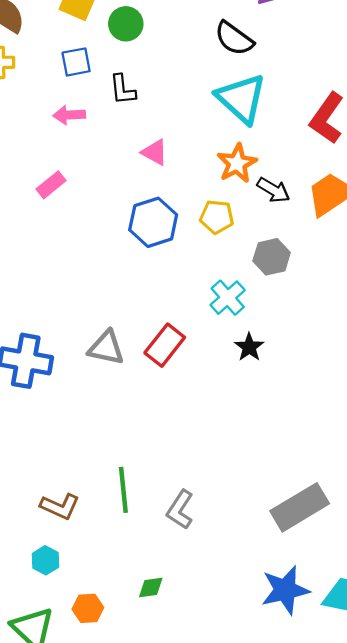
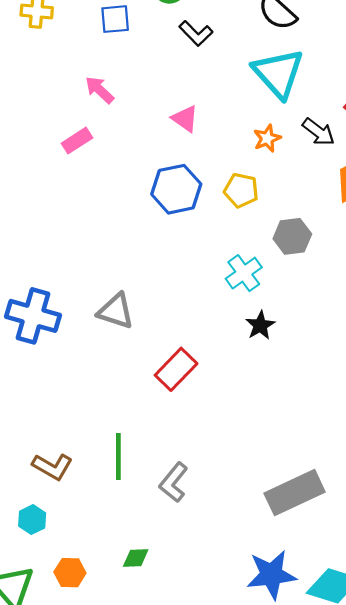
black L-shape: (123, 90) -> (196, 33), moved, turned -44
pink arrow: (69, 115) -> (100, 90), moved, turned 40
orange star: (237, 163) -> (267, 138), size x0.7
black arrow: (273, 190) -> (318, 132), moved
red rectangle: (165, 345) -> (176, 369), moved

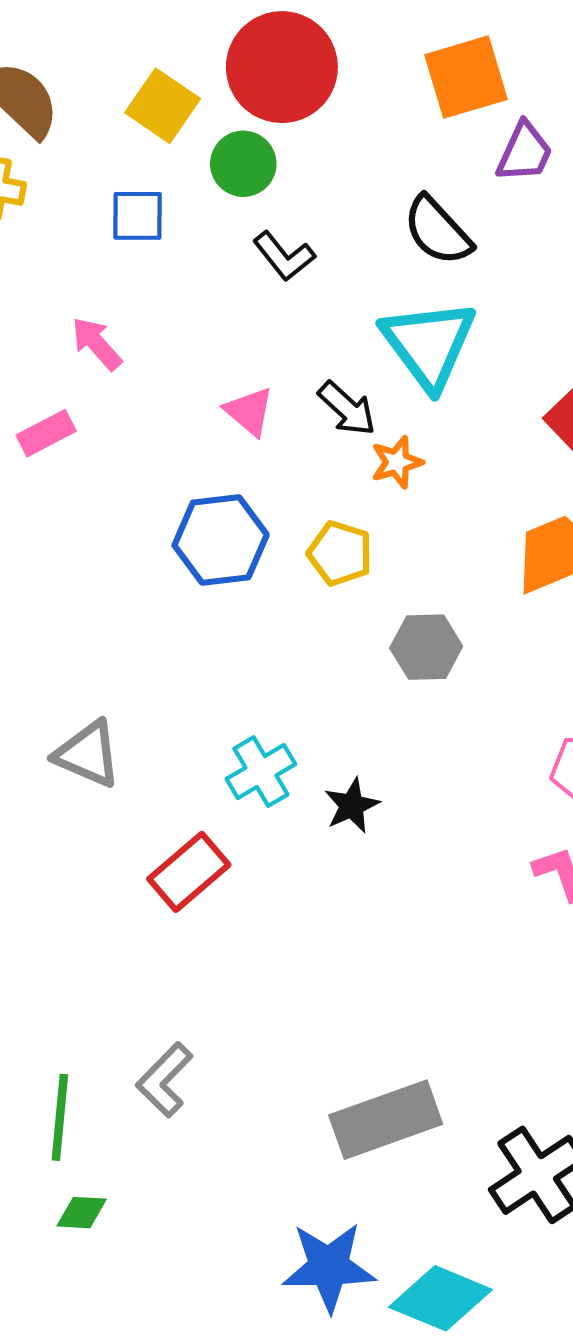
black arrow: (318, 132) -> (347, 409), moved
cyan cross: (244, 273) -> (261, 772), moved
green line: (118, 456) -> (60, 1117), moved

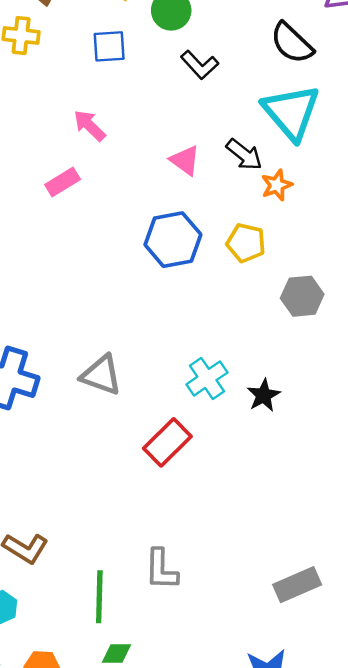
gray L-shape: (165, 1080) -> (161, 570), turned -39
gray rectangle: (386, 1120) -> (297, 585), size x0.7

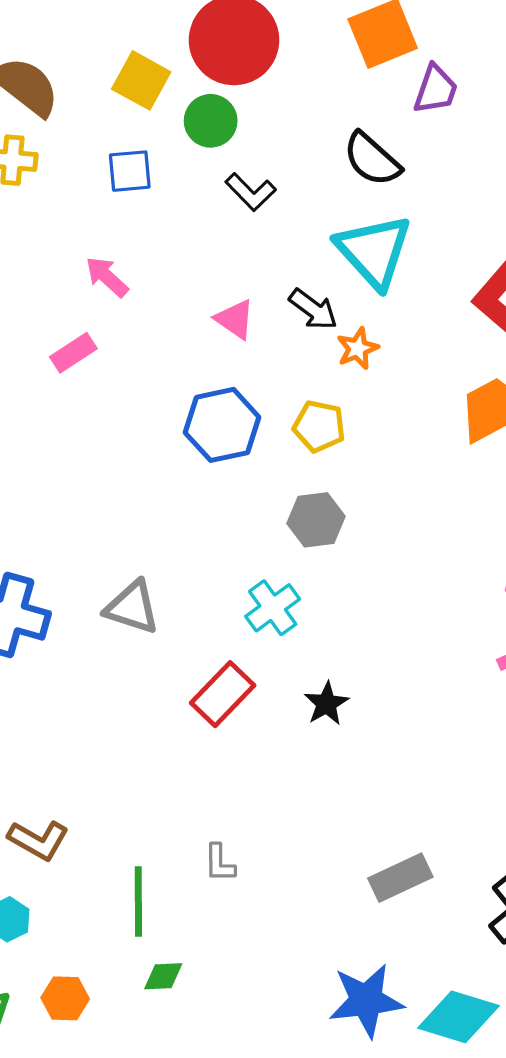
gray hexagon: (302, 296) -> (316, 520), moved
black star: (264, 395) -> (327, 704), moved
gray L-shape: (161, 570) -> (219, 863), size x0.7

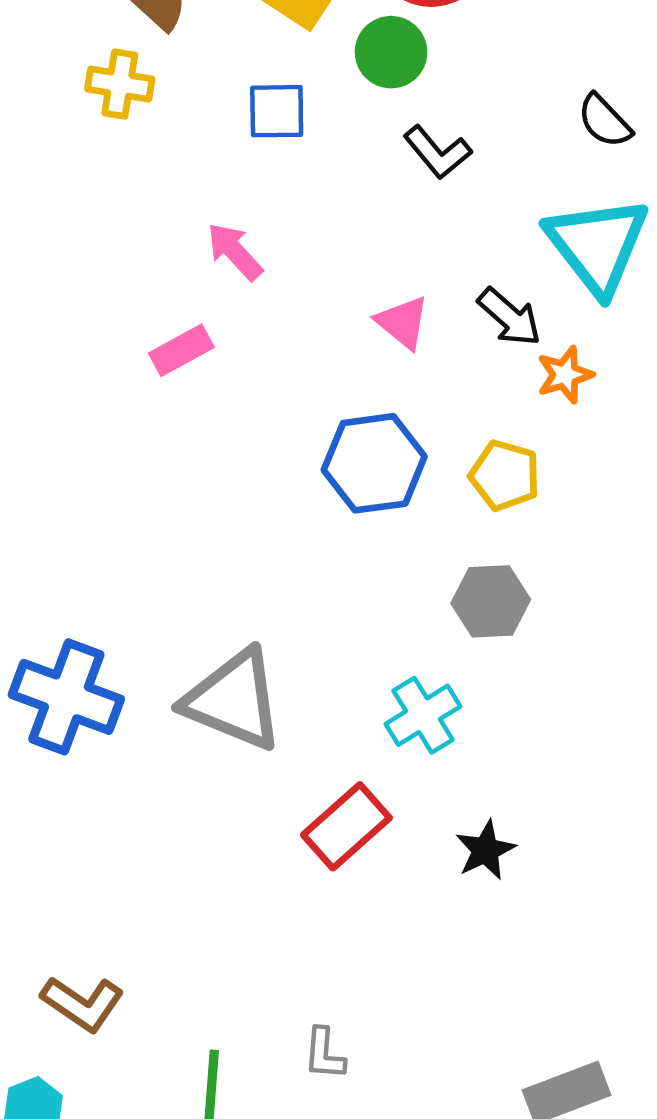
black semicircle: (372, 159) -> (604, 121), size x0.7
gray triangle: (132, 607) -> (234, 700), size x1.4

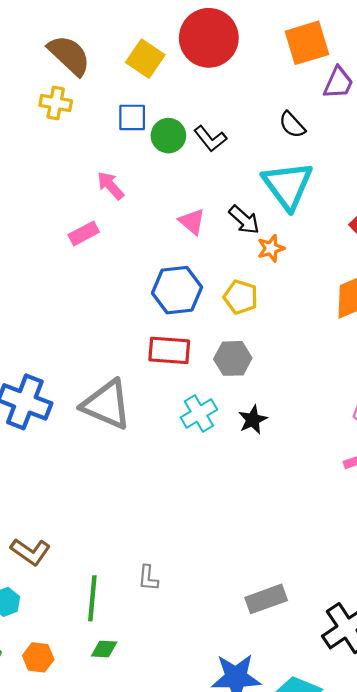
green circle: (391, 52) -> (168, 136), moved
red rectangle: (346, 826) -> (169, 350), moved, turned 45
black star: (485, 850) -> (253, 420), moved

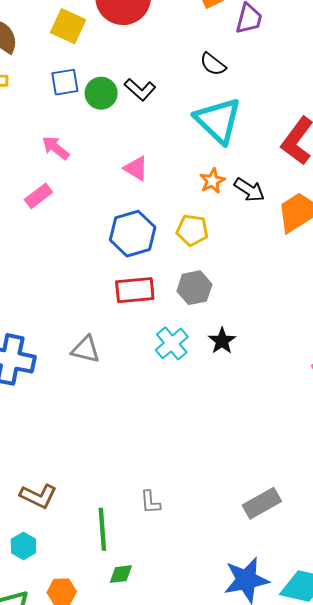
black arrow: (244, 220) -> (249, 190), moved
gray triangle: (107, 405) -> (86, 349), size x0.6

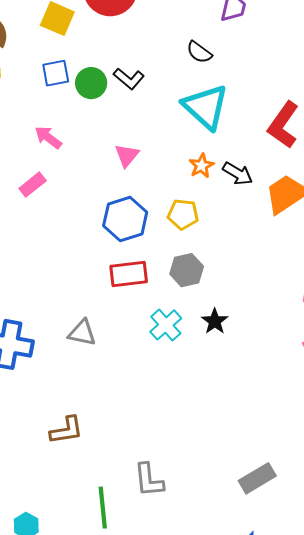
pink triangle: (136, 168) -> (127, 155), turned 40
brown L-shape: (38, 496) -> (66, 430), moved, turned -33
gray L-shape: (150, 502) -> (149, 480), size x1.5

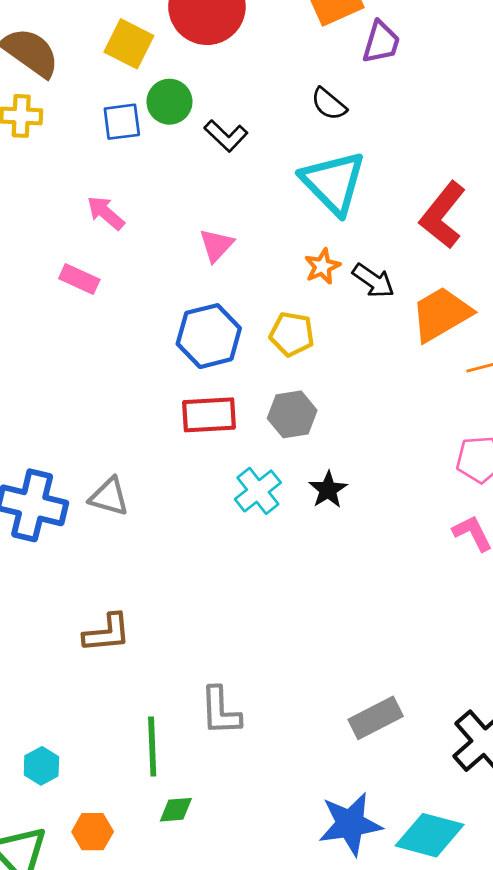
green circle: (91, 83) -> (169, 102), moved
pink rectangle: (33, 185) -> (79, 279), turned 60
gray triangle: (82, 333) -> (109, 497), moved

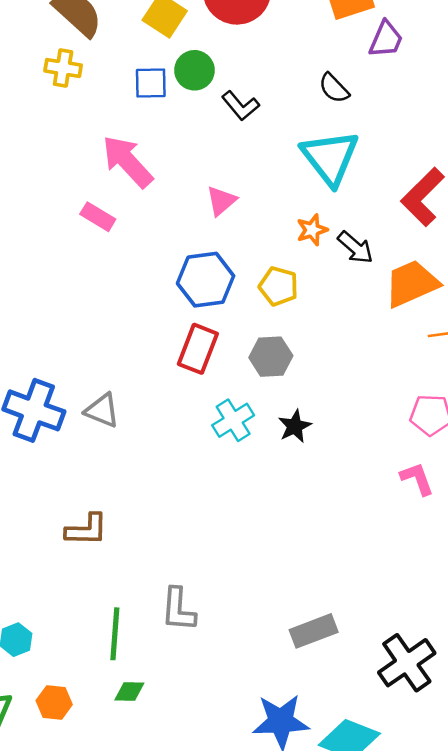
pink arrow: (106, 213) -> (127, 161), size x1.6
red rectangle: (209, 415) -> (198, 349), turned -72

